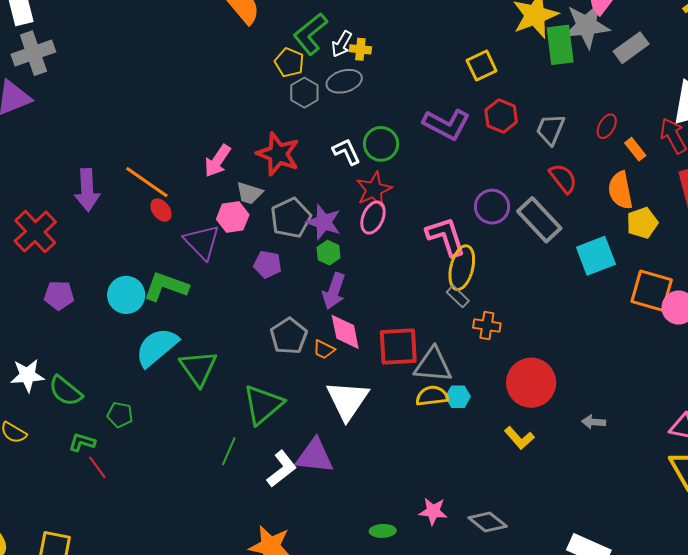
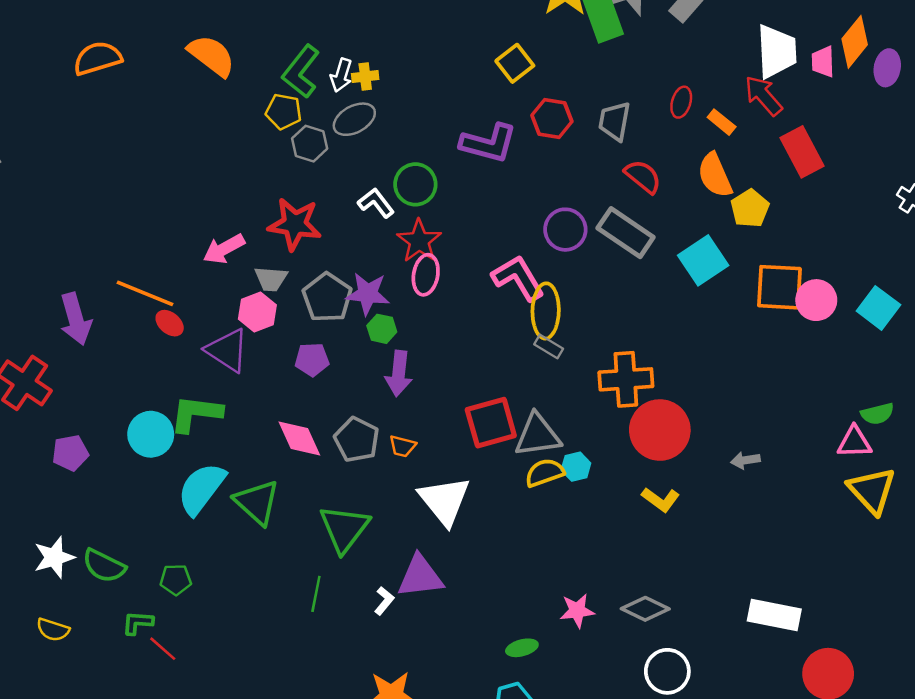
pink arrow: (217, 161) -> (224, 249), turned 40
orange cross: (487, 326) -> (626, 379), moved, size x1.6
pink diamond: (345, 332) -> (299, 439), moved
white L-shape: (282, 469) -> (384, 601), size x0.6

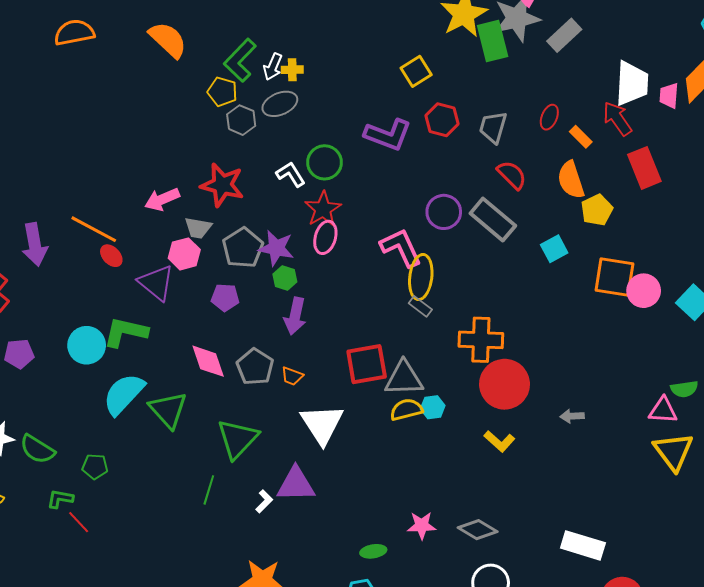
cyan square: (703, 260) -> (554, 249), size x0.7

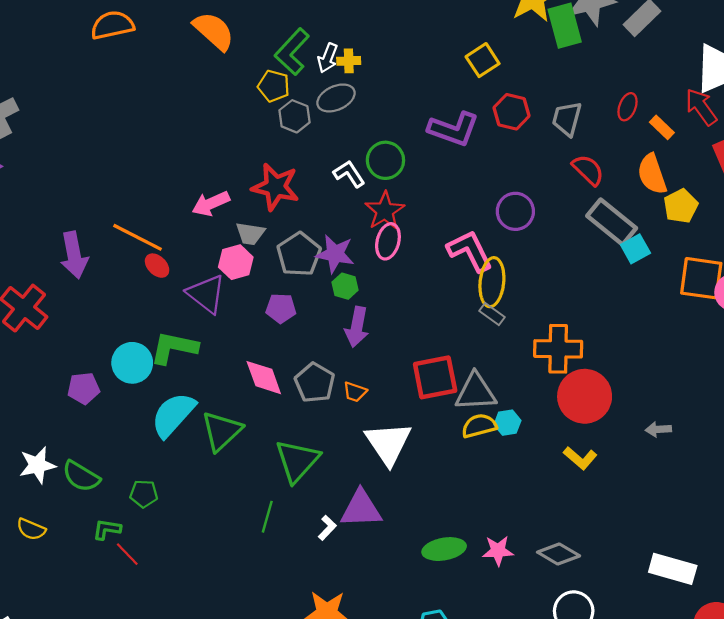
gray rectangle: (493, 219) -> (612, 222), moved
purple pentagon: (19, 354) -> (84, 388), moved
green triangle: (168, 410) -> (222, 431), turned 30
green ellipse: (373, 551) -> (444, 549), moved, size x1.5

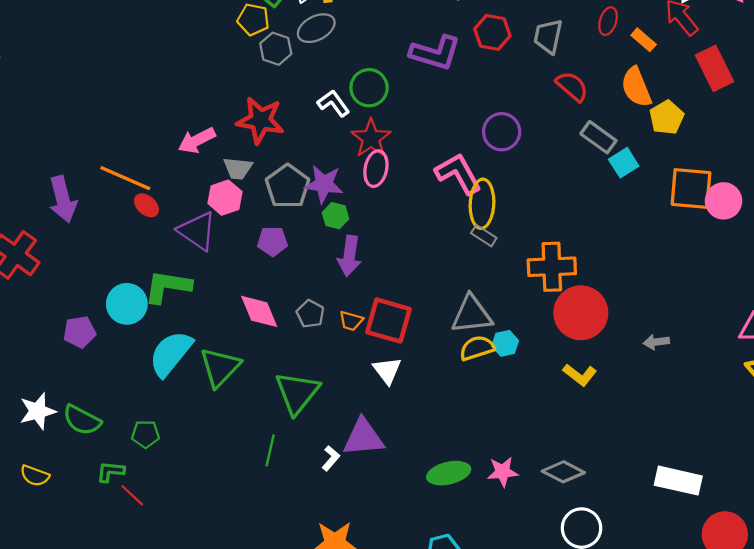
gray rectangle: (612, 222) -> (598, 137), size x0.7
red square: (435, 377) -> (389, 321), moved, turned 30
gray pentagon: (315, 383) -> (310, 314), size x0.7
white triangle: (388, 443) -> (387, 370), size x0.6

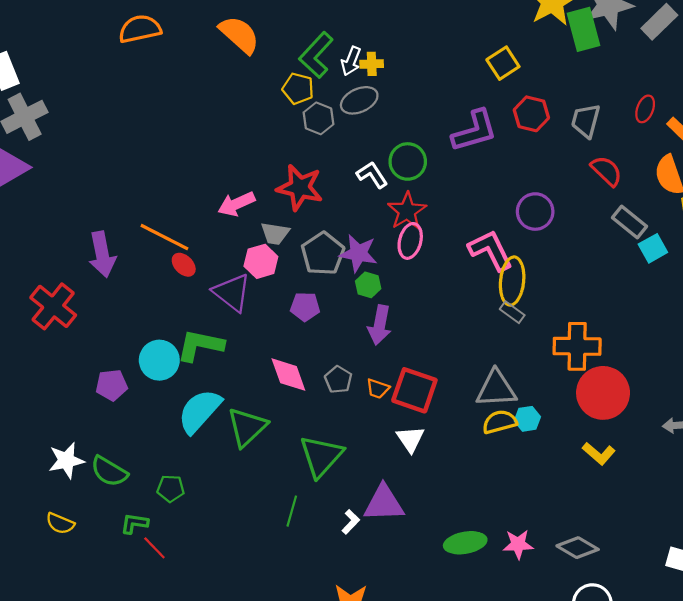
purple L-shape: (435, 53) -> (474, 131), turned -36

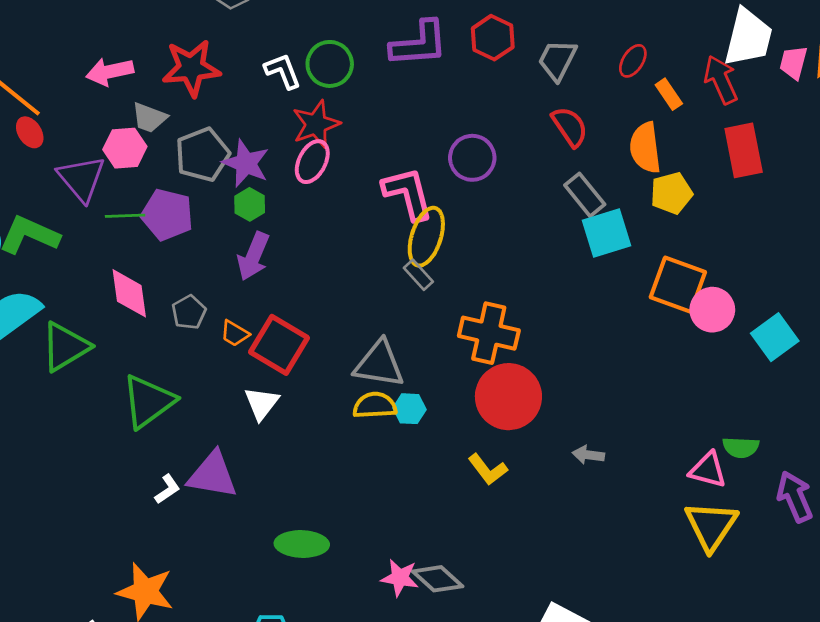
red star: (300, 188) -> (191, 68), turned -30
cyan square: (653, 248) -> (607, 233), size x1.4
purple pentagon: (305, 307) -> (167, 215), size x1.4
green line: (292, 511) -> (125, 216), moved, turned 60
pink star: (518, 544) -> (400, 578), moved

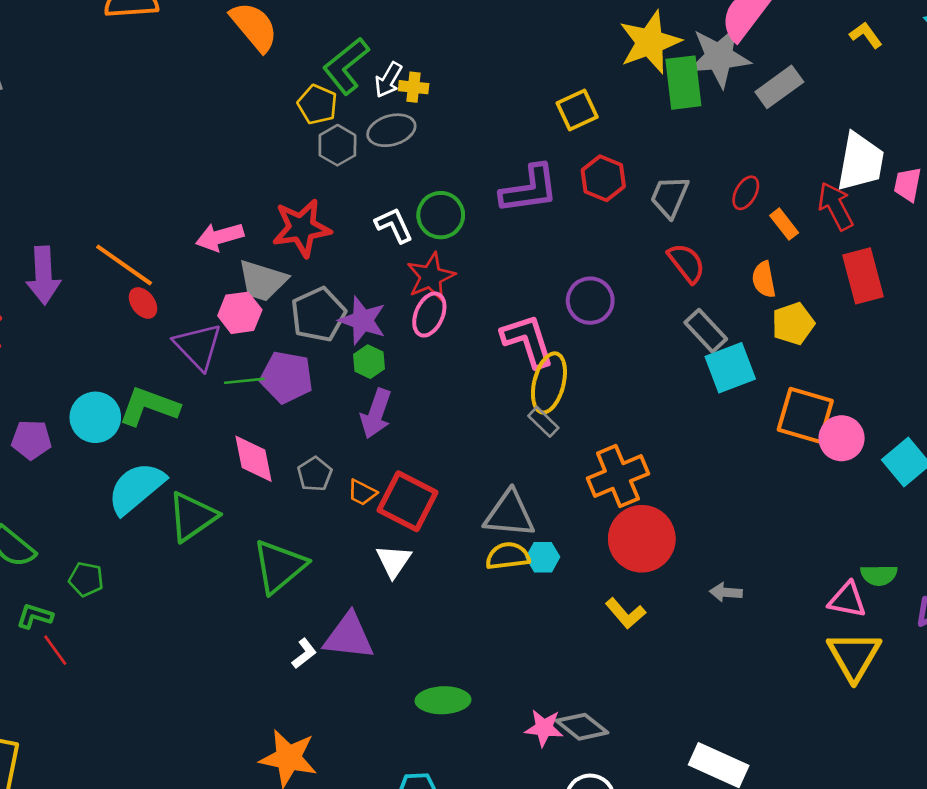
gray trapezoid: (149, 118) -> (262, 281), size x1.4
orange semicircle: (645, 148) -> (764, 279), size x0.7
orange cross: (489, 333) -> (618, 476), turned -32

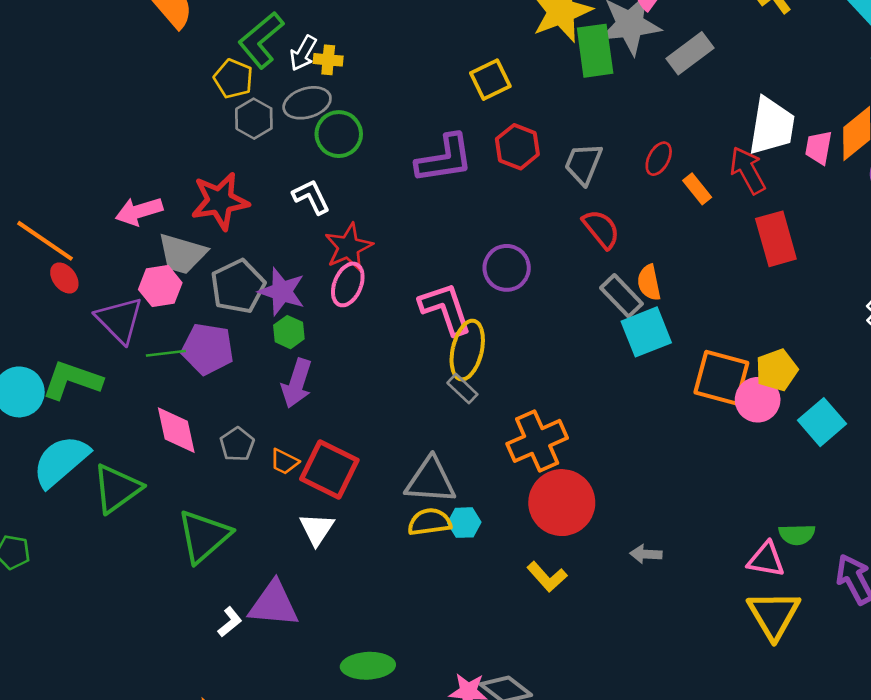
green circle: (441, 215) -> (339, 134), moved
orange semicircle: (764, 279) -> (649, 283), moved
yellow pentagon: (793, 324) -> (777, 370), moved

